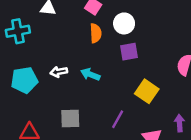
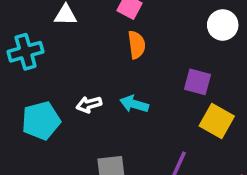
white circle: (124, 23) -> (223, 25), moved
purple square: (129, 52) -> (197, 82), moved, turned 30

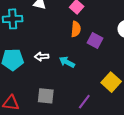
purple square: (197, 82) -> (95, 41), moved

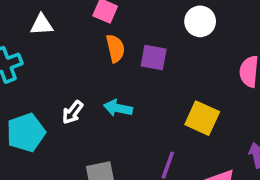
white arrow: (42, 57) -> (73, 112), turned -32

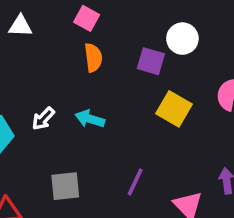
purple square: (154, 58) -> (151, 61), moved
yellow square: (202, 118) -> (174, 109), moved

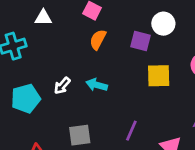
orange semicircle: (93, 58) -> (98, 40), turned -144
yellow square: (174, 109) -> (159, 76), turned -30

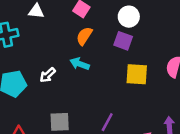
white circle: (163, 24) -> (129, 17), moved
cyan arrow: (97, 85) -> (80, 64), moved

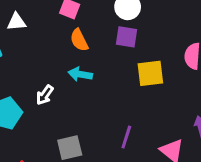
orange semicircle: (84, 36) -> (79, 40), turned -48

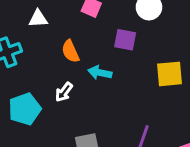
purple square: (127, 37) -> (125, 40), moved
orange semicircle: (79, 40) -> (70, 51), moved

